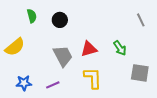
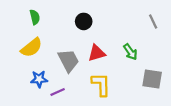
black circle: (60, 20) -> (84, 21), moved
yellow semicircle: (15, 47) -> (32, 48), moved
blue star: (24, 83) -> (39, 79), moved

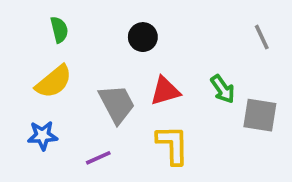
blue star: (39, 79) -> (43, 135), moved
gray square: (152, 79) -> (260, 115), moved

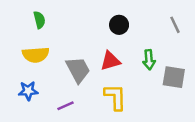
black circle: (143, 37) -> (119, 25), moved
yellow semicircle: (54, 82) -> (36, 55), turned 35
green arrow: (223, 89) -> (149, 60), turned 30

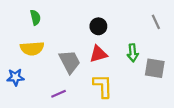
black circle: (119, 25) -> (98, 26), moved
blue star: (28, 91) -> (15, 77), moved

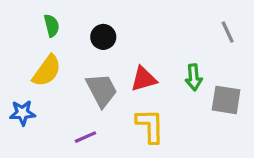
black circle: (98, 26) -> (103, 37), moved
yellow semicircle: (32, 48) -> (47, 71), turned -50

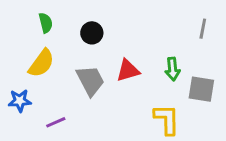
gray line: (228, 32) -> (203, 29), turned 36
yellow L-shape: (150, 126) -> (167, 119), moved
purple line: (85, 137) -> (56, 122), moved

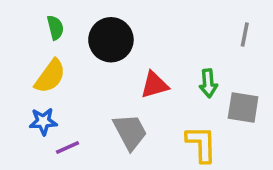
black circle: (92, 33) -> (111, 40), size x1.6
gray trapezoid: (90, 81) -> (130, 132), moved
blue star: (20, 101) -> (43, 121), moved

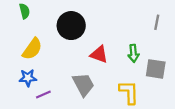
green semicircle: (55, 28) -> (24, 11), moved
red triangle: (154, 85) -> (99, 54), turned 36

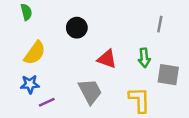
gray line: (157, 22) -> (160, 24), moved
black circle: (71, 26) -> (77, 28), size x0.7

